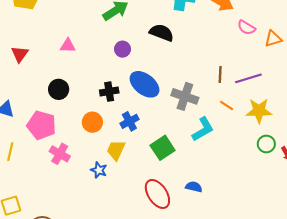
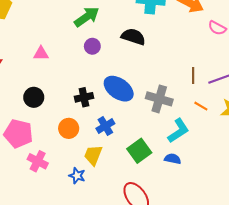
purple circle: (122, 49) -> (92, 46), moved
blue semicircle: (194, 187) -> (173, 159), moved

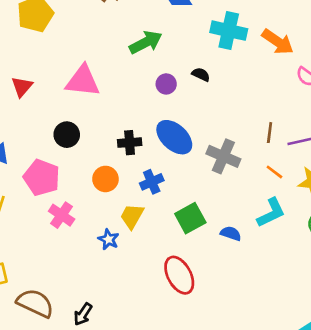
black semicircle: (133, 37) -> (201, 74), size x0.6
purple circle: (92, 46) -> (166, 84), moved
pink triangle: (41, 54) -> (83, 81), size x1.8
cyan L-shape: (178, 131) -> (271, 213), moved

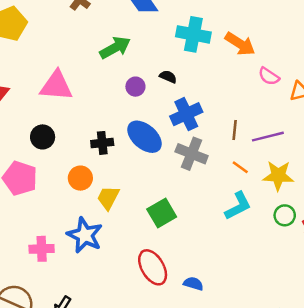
blue cross: (152, 182) -> (186, 114), moved, size x1.4
pink cross: (62, 215) -> (42, 249), moved, turned -35
yellow trapezoid: (132, 216) -> (108, 198), moved
blue semicircle: (231, 233) -> (193, 284), moved
blue star: (109, 239) -> (85, 235), size x1.8

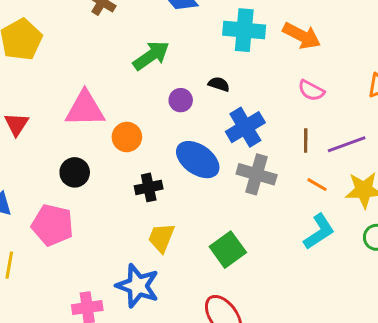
pink semicircle: (269, 76) -> (311, 90), moved
black cross: (102, 143) -> (149, 187), moved
orange circle: (80, 178) -> (127, 137), moved

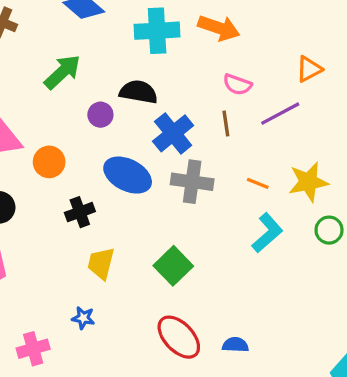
black semicircle: (219, 84) -> (138, 92), size x1.6
brown line: (306, 140) -> (226, 124), moved
purple line: (347, 144) -> (280, 114), moved
blue star: (138, 286) -> (83, 318), size x0.5

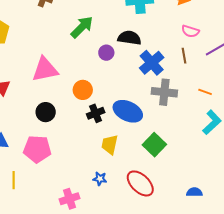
orange circle: (49, 162) -> (83, 90), moved
blue ellipse: (128, 175) -> (128, 111), moved
red ellipse: (179, 337) -> (140, 183), moved

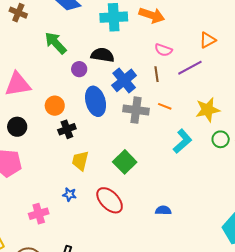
green arrow: (82, 27) -> (56, 43), turned -90
orange line: (205, 92) -> (165, 106), moved
blue ellipse: (128, 111) -> (96, 101), moved, turned 48

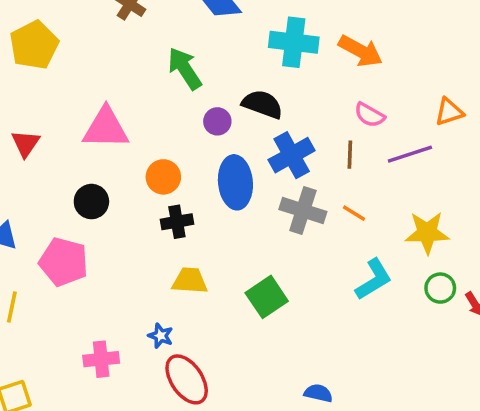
yellow trapezoid: (80, 161) -> (190, 281), turned 70
red ellipse: (110, 200) -> (187, 379), moved

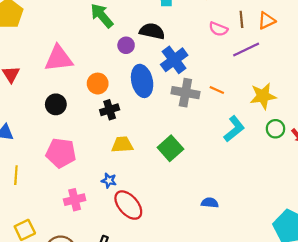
brown line: (350, 155) -> (241, 19), moved
pink pentagon: (64, 262) -> (61, 153), moved

